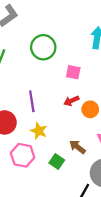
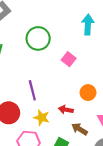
pink square: (73, 72) -> (69, 59), turned 32
red arrow: (71, 101) -> (66, 110), moved, turned 40

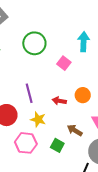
cyan arrow: (88, 25) -> (84, 42), moved
red arrow: (66, 110) -> (59, 101), moved

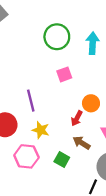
green circle: (34, 43) -> (57, 37), moved
pink square: (64, 63) -> (64, 74), moved, turned 32
red arrow: (59, 101) -> (77, 118), moved, turned -72

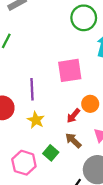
green circle: (57, 37) -> (84, 18), moved
pink square: (64, 74) -> (70, 70), size x1.6
pink hexagon: (26, 156) -> (24, 163), moved

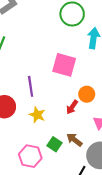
pink square: (70, 70) -> (64, 65), turned 30
brown arrow: (73, 140) -> (74, 140), moved

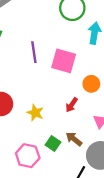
purple line: (31, 86) -> (34, 52), moved
orange circle: (87, 94) -> (91, 84), moved

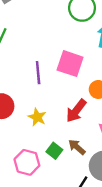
purple line: (34, 52) -> (38, 73), moved
red arrow: (72, 105) -> (76, 111), size x1.5

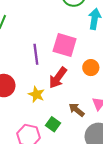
red arrow: (76, 111) -> (58, 78), moved
brown arrow: (77, 147) -> (77, 110), moved

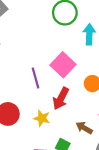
pink square: (65, 45) -> (63, 65), turned 35

